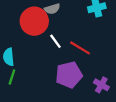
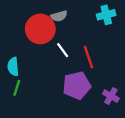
red line: (80, 48) -> (89, 57), turned 40

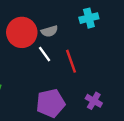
gray semicircle: (59, 16) -> (49, 31), moved
purple pentagon: (77, 85) -> (51, 103), moved

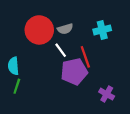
cyan cross: (89, 18) -> (102, 30), moved
purple pentagon: (51, 103) -> (74, 72), moved

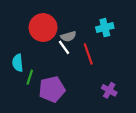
gray semicircle: (65, 29) -> (68, 36), moved
purple pentagon: (74, 72) -> (52, 89), moved
green line: (17, 86) -> (30, 77), moved

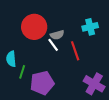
purple cross: (109, 90) -> (94, 84), size x1.5

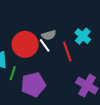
red circle: (34, 27) -> (25, 44), moved
cyan cross: (90, 27) -> (83, 36), moved, turned -35

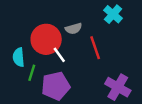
cyan cross: (83, 36) -> (113, 14), moved
white line: (45, 45) -> (59, 55), moved

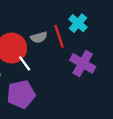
red line: (95, 48) -> (59, 36), moved
purple cross: (118, 87) -> (83, 63), moved

